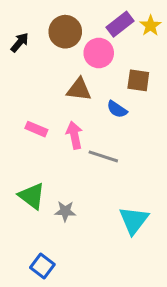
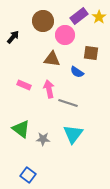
black arrow: (20, 42) -> (13, 37), moved
cyan triangle: (134, 220) -> (73, 134), moved

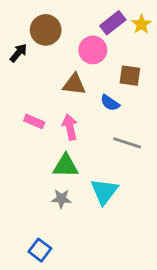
brown circle: (43, 21) -> (46, 30), moved
gray line: (68, 103) -> (127, 143), moved
green triangle: (21, 129) -> (66, 166), moved, turned -36

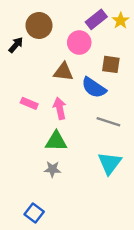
blue semicircle: (110, 103) -> (94, 88), size x1.5
cyan triangle: (104, 191) -> (110, 163), moved

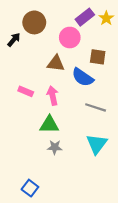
gray star: (52, 169) -> (55, 147), moved

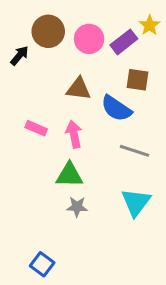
purple rectangle: (85, 17) -> (124, 42), moved
pink circle: (70, 38) -> (89, 39), moved

